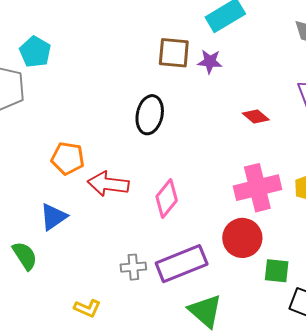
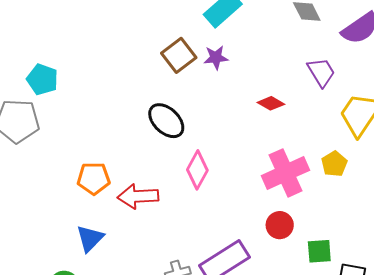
brown square: (174, 53) -> (179, 55), turned -32
black ellipse: (150, 115) -> (166, 121), turned -48
pink diamond: (167, 198) -> (197, 170), moved
red circle: (242, 238) -> (280, 225), size x0.7

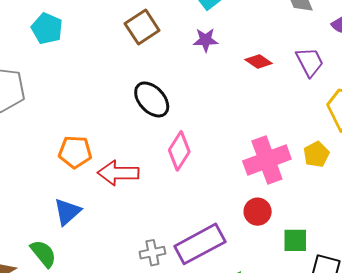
brown square: (179, 55) -> (142, 27), moved
cyan pentagon: (42, 79) -> (47, 28), moved
red diamond: (271, 103) -> (259, 61), moved

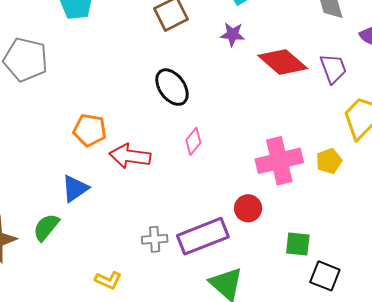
red diamond: (259, 61) -> (283, 62), size x1.8
pink diamond: (179, 151) -> (193, 141), size x0.7
red circle: (258, 212) -> (248, 208), moved
green semicircle: (43, 254) -> (46, 227), turned -108

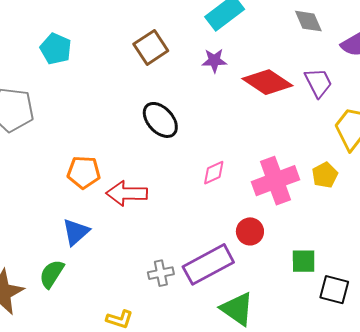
pink diamond: (193, 141) -> (214, 173), moved, turned 32

